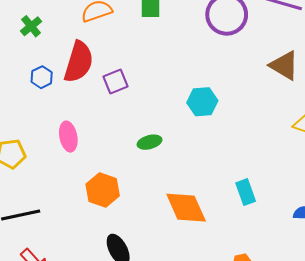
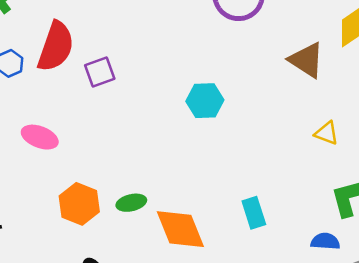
pink ellipse: (68, 137) -> (40, 137), turned -60
green ellipse: (150, 142) -> (131, 203), moved

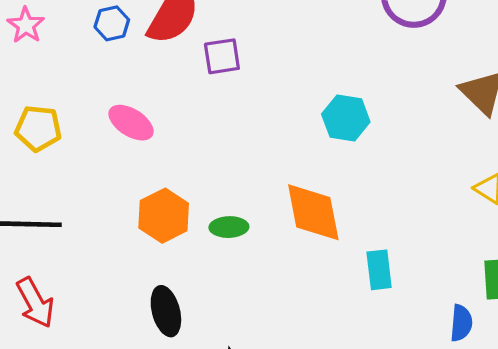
orange diamond: (180, 229) -> (313, 212), moved
blue semicircle: (325, 241) -> (461, 323), turned 80

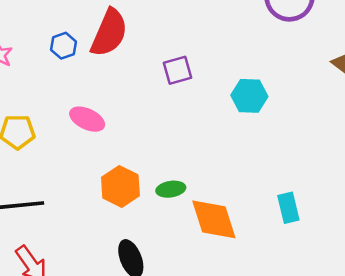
purple square: (222, 56) -> (177, 70), moved
orange diamond: (313, 212) -> (214, 219), moved

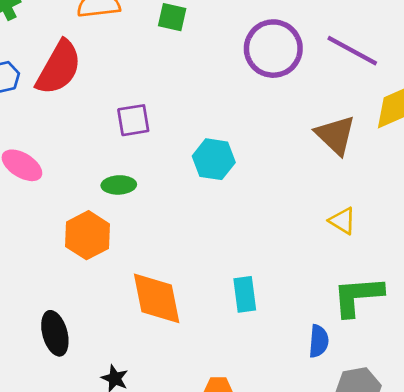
orange hexagon: (120, 186) -> (87, 235), moved
green ellipse: (171, 189) -> (119, 185), moved

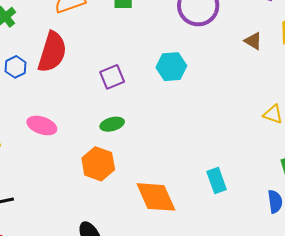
brown triangle: (335, 135) -> (253, 41), moved, size x0.6
cyan hexagon: (214, 159) -> (171, 67), moved

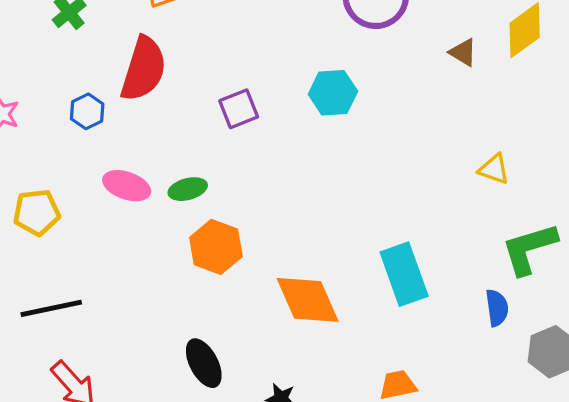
blue hexagon: (16, 67) -> (87, 111), moved
green ellipse: (112, 124) -> (188, 189), moved
cyan rectangle: (217, 181) -> (404, 274), size x1.5

